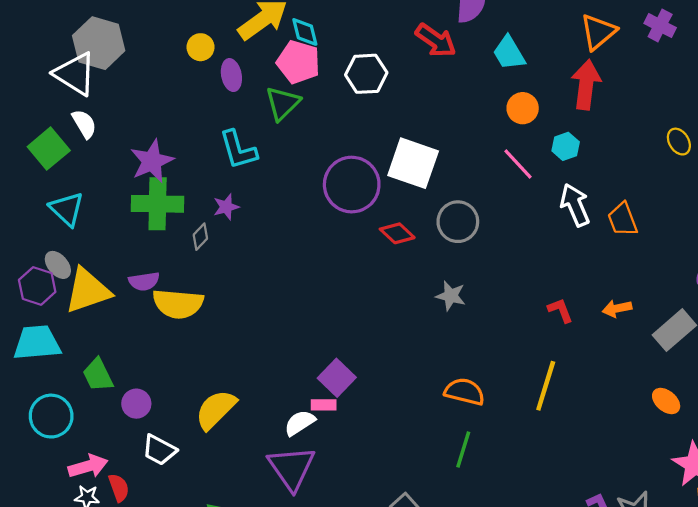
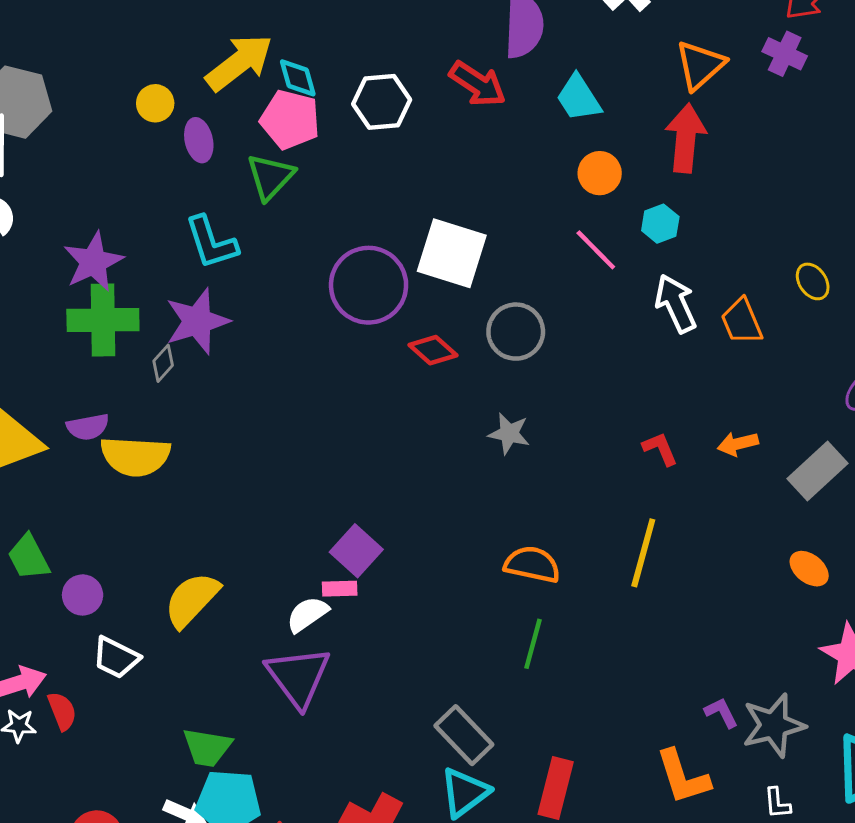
white hexagon: (366, 74) -> (382, 102), moved
yellow ellipse: (679, 142) -> (813, 281), moved
purple star: (226, 207) -> (197, 321), size x1.8

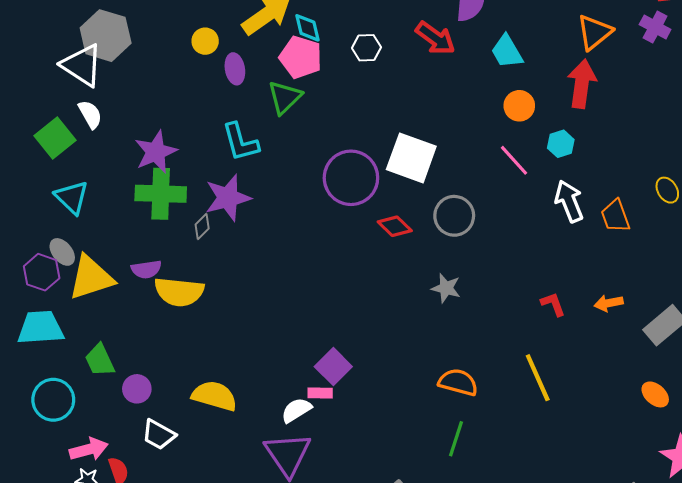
white hexagon: (382, 102) -> (366, 48), size x0.7
yellow line: (643, 553) -> (538, 378), turned -42
yellow semicircle: (192, 600) -> (214, 396), turned 60

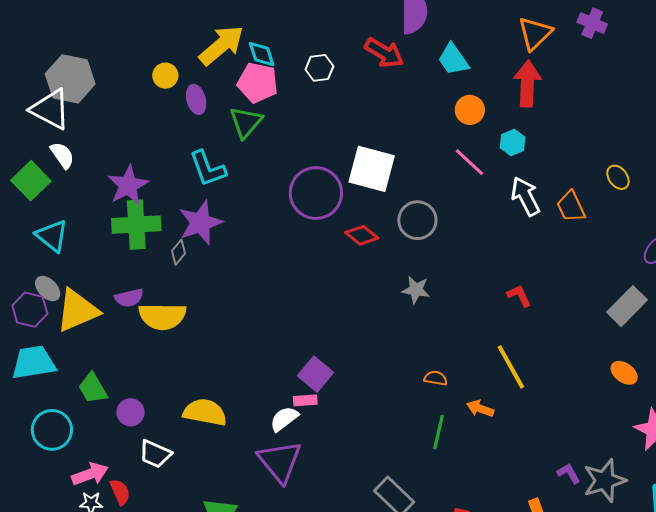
orange arrow: (609, 303) -> (480, 409), moved, turned 36
orange semicircle: (458, 382) -> (436, 378), size x0.6

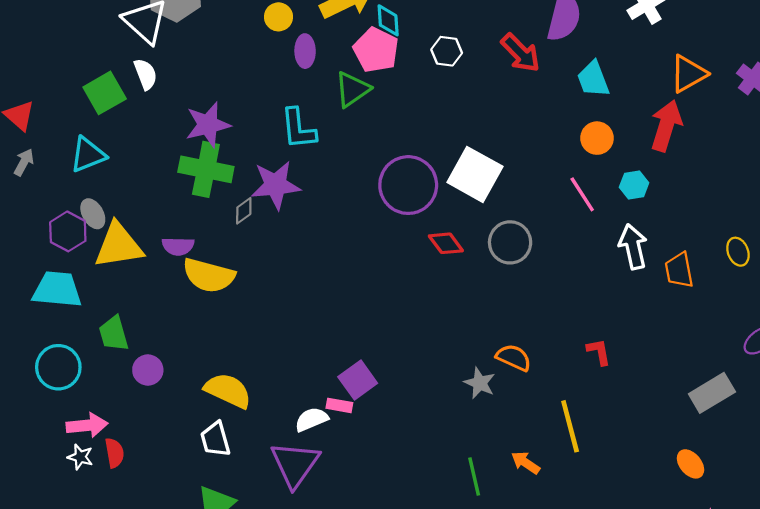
cyan triangle: (52, 236) -> (88, 155), moved, turned 45
gray star: (416, 290) -> (480, 383), moved
orange semicircle: (436, 378) -> (514, 358), moved, size x1.4
green line: (438, 432) -> (474, 477), turned -40
white trapezoid: (155, 454) -> (215, 439), moved, turned 36

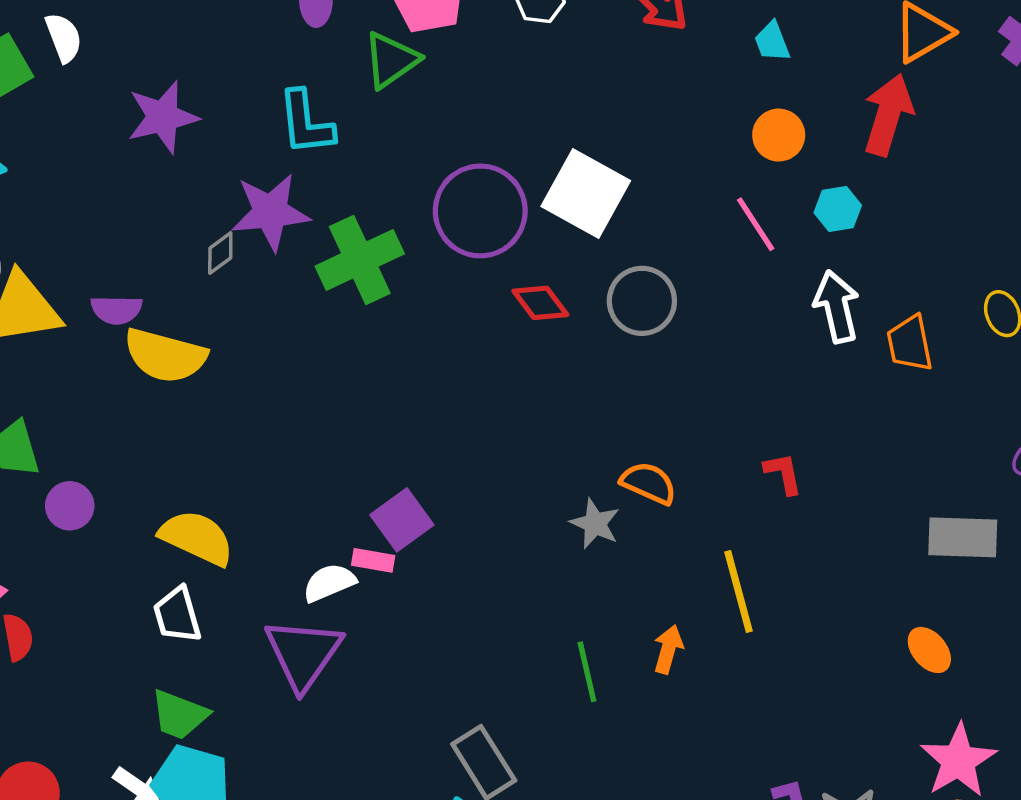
cyan trapezoid: (593, 79) -> (772, 42), size x0.7
green cross: (206, 169) -> (360, 260), moved, turned -36
gray rectangle: (712, 393) -> (963, 537), turned 33
orange arrow: (526, 463) -> (668, 649), turned 72

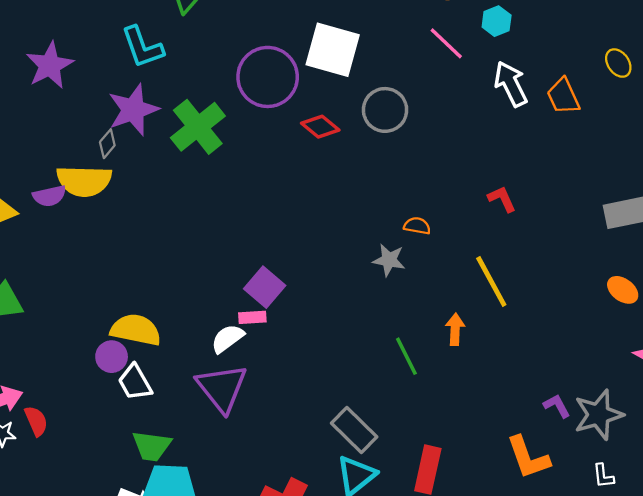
yellow semicircle: (165, 356) -> (84, 181), moved
orange semicircle: (649, 483) -> (417, 226), size x0.7
purple circle: (70, 506) -> (112, 357), moved

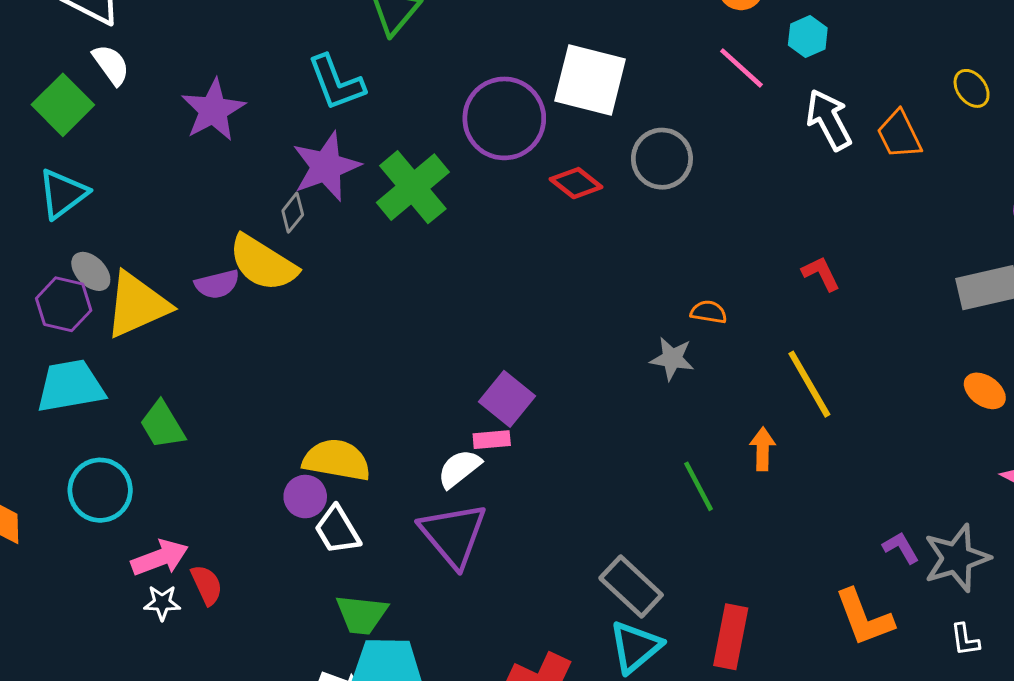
yellow semicircle: (84, 181) -> (263, 263), turned 32

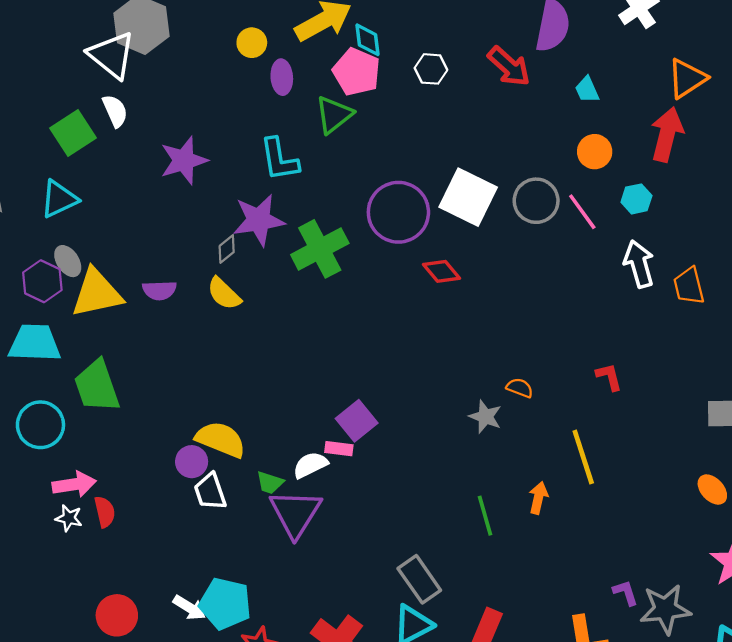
gray circle: (662, 159) -> (536, 201), moved
yellow semicircle: (263, 263) -> (224, 294), moved, size x0.7
green trapezoid: (162, 425) -> (97, 386), size x1.4
green trapezoid: (362, 614) -> (270, 483), moved, size x0.7

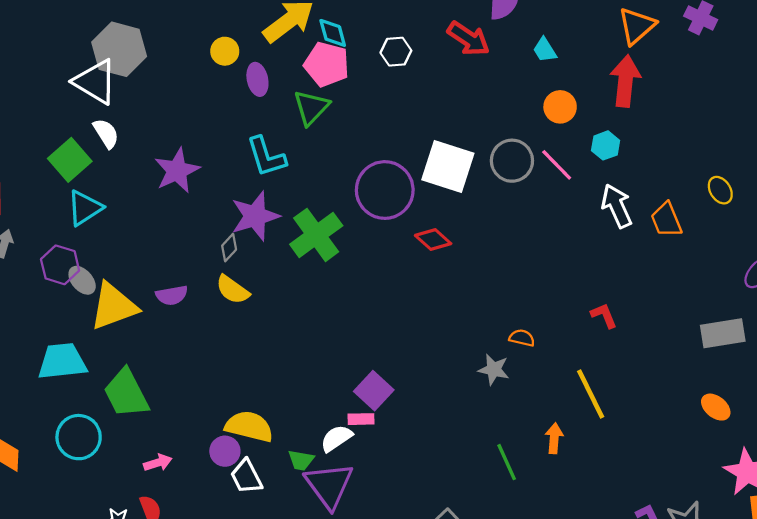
cyan triangle: (59, 199) -> (85, 208), moved
purple hexagon: (42, 281) -> (60, 265), moved
pink arrow: (74, 484) -> (158, 463), moved, size x0.7

